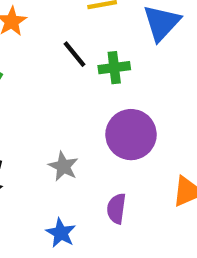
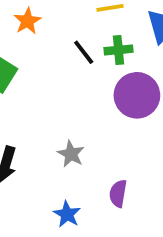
green cross: (114, 68) -> (118, 50), moved
purple circle: (131, 135) -> (137, 95), moved

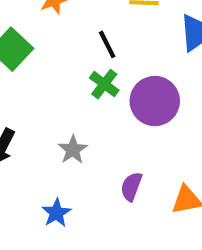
green cross: (118, 50) -> (104, 84), moved, turned 32
purple semicircle: (118, 193) -> (131, 187), moved

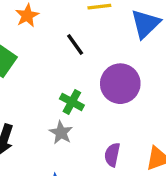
green cross: (104, 84) -> (72, 102), moved

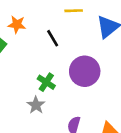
orange star: (27, 16) -> (17, 25), moved, turned 30

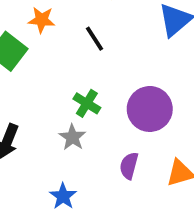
purple circle: (85, 71) -> (150, 109), moved

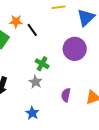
black line: (94, 39) -> (32, 30), moved
purple circle: (150, 109) -> (75, 49), moved

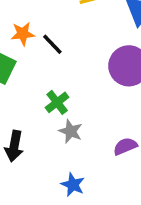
green cross: (42, 64) -> (57, 102), moved, turned 32
purple semicircle: (66, 95) -> (125, 146), turned 64

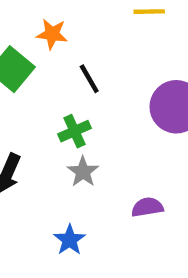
black line: (52, 44) -> (89, 79), moved

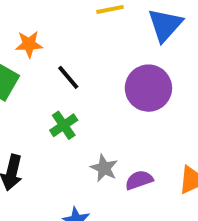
gray star: (83, 172) -> (104, 168), moved

